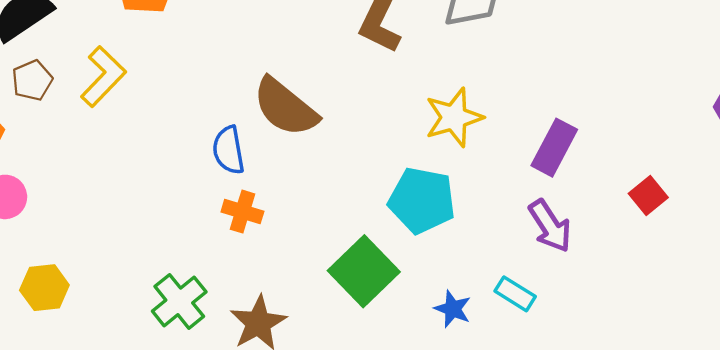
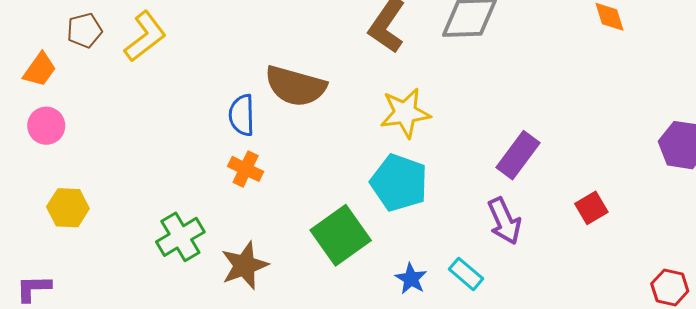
brown semicircle: (285, 107) -> (295, 86), turned -32
yellow star: (454, 117) -> (405, 113), moved

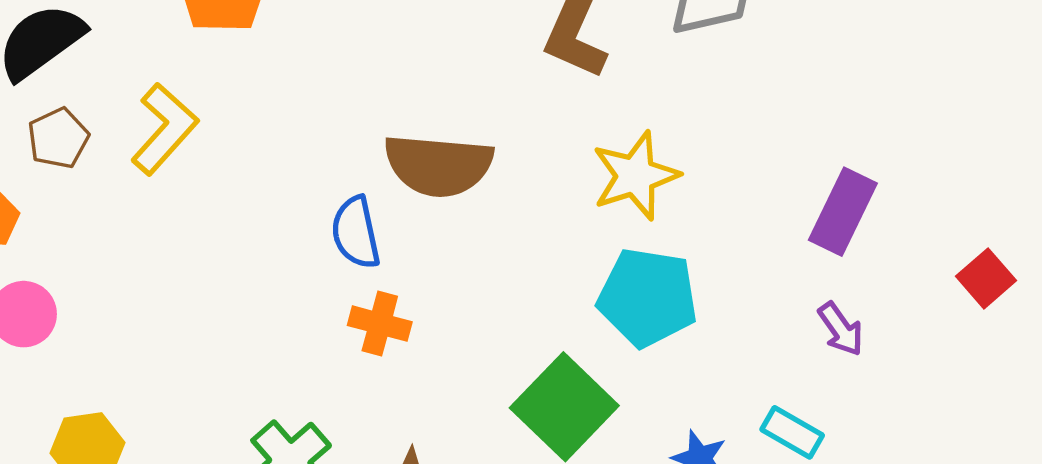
purple arrow: (504, 221) -> (841, 329), size x0.7

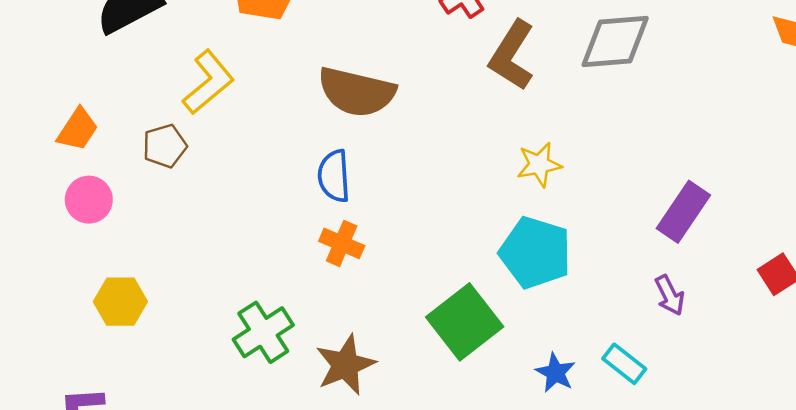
brown pentagon: (58, 138) -> (165, 146), moved
brown semicircle: (438, 165) -> (357, 92), moved
yellow star: (635, 176) -> (539, 165), size x0.7

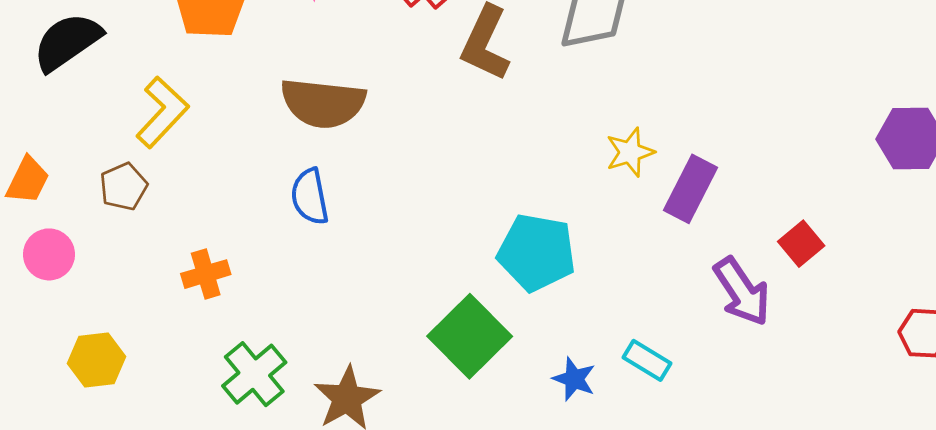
yellow star: (539, 165) -> (630, 152), moved
orange cross: (342, 243) -> (206, 274), moved, turned -33
purple arrow: (670, 295) -> (742, 292), moved, size x1.6

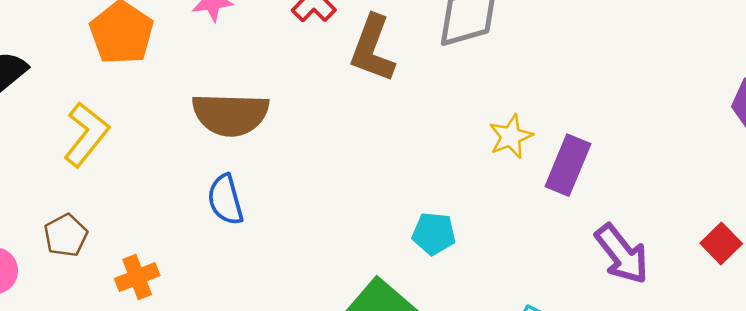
brown pentagon: (124, 187) -> (66, 235), moved
red square: (801, 244) -> (721, 243), moved
cyan pentagon: (537, 252) -> (434, 234), size x0.6

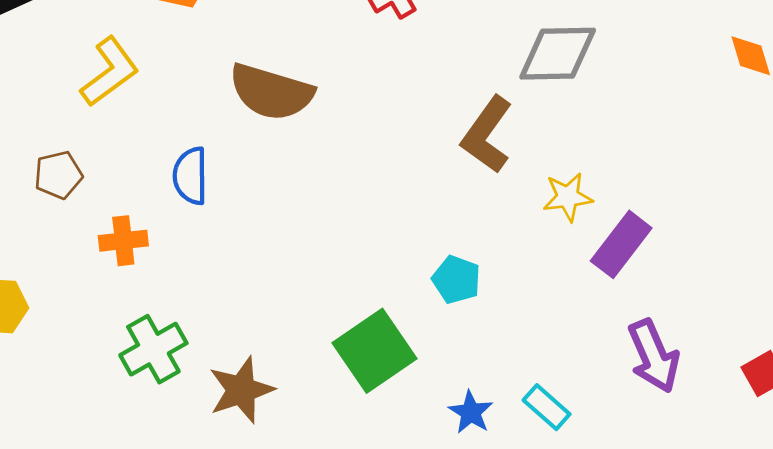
brown L-shape: (372, 49) -> (487, 135), moved
blue semicircle: (225, 200) -> (190, 176), moved

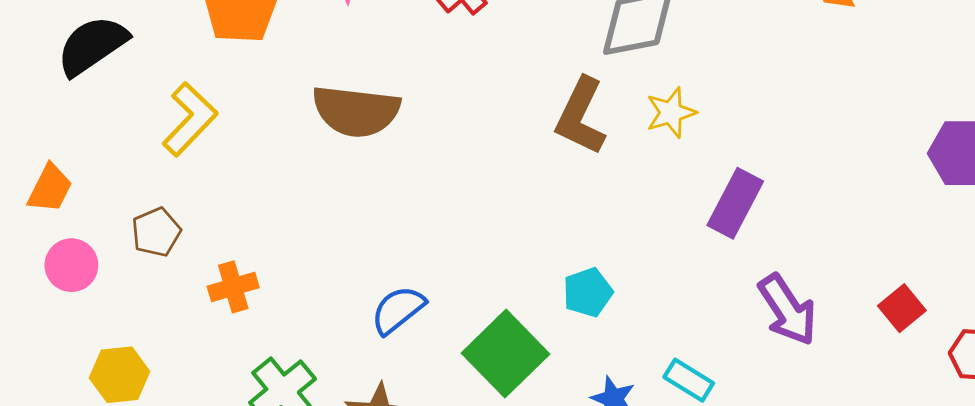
blue semicircle: (190, 176) -> (398, 310), moved, turned 62
yellow star: (568, 197) -> (671, 113), moved
cyan pentagon: (456, 280) -> (588, 292), moved, turned -30

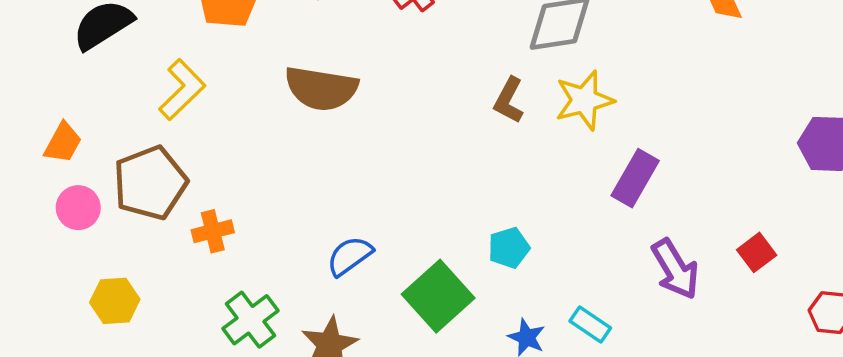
yellow star: (671, 113) -> (584, 100), size x1.4
brown L-shape: (581, 116) -> (509, 100), size x0.7
brown pentagon: (156, 232) -> (150, 183), size x1.8
red square: (902, 308) -> (757, 252), moved

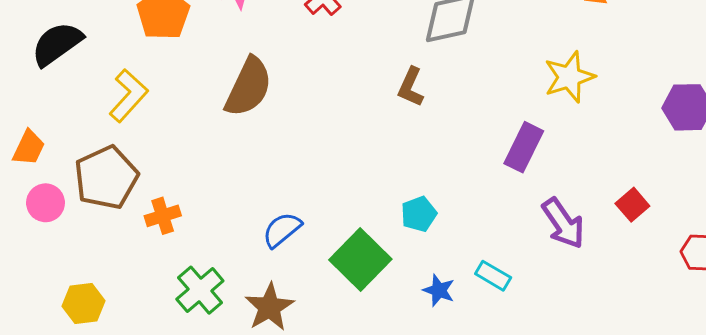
brown semicircle: (321, 88) -> (248, 87), turned -70
yellow star: (584, 100) -> (569, 77), moved
yellow hexagon: (115, 301) -> (83, 304), moved

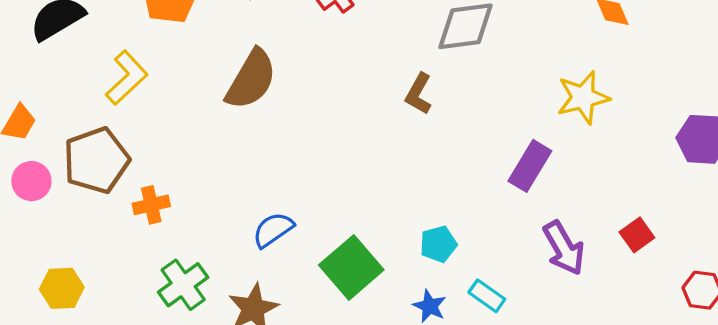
cyan pentagon: (419, 214) -> (438, 244), moved

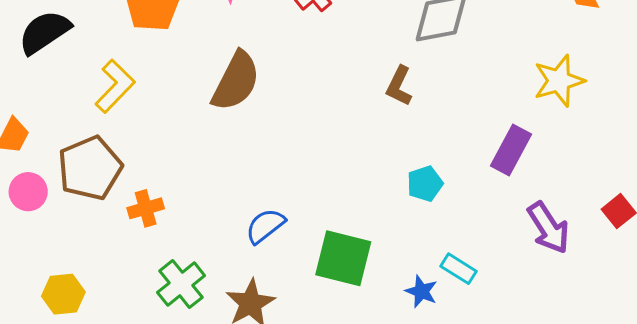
cyan pentagon: (438, 244) -> (425, 184), moved
green square: (351, 267) -> (343, 258), turned -32
cyan rectangle: (487, 296) -> (459, 269), moved

